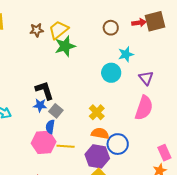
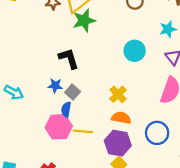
cyan star: (126, 54) -> (168, 29), moved
black L-shape: (45, 90) -> (69, 59), moved
blue circle: (118, 144) -> (157, 133), moved

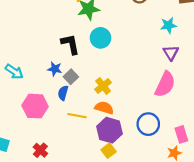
cyan circle: (135, 51) -> (100, 38), moved
yellow cross: (118, 94) -> (103, 86), moved
orange semicircle: (121, 118) -> (104, 108), moved
pink hexagon: (59, 127) -> (35, 106), moved

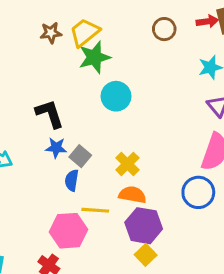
black L-shape: (70, 44) -> (50, 114), moved
pink hexagon: (35, 106) -> (68, 231), moved
blue circle: (148, 124) -> (198, 192), moved

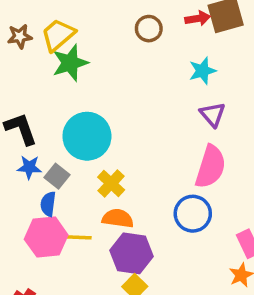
cyan circle: (116, 96) -> (87, 136), moved, size x1.4
pink hexagon: (68, 231) -> (46, 237), moved

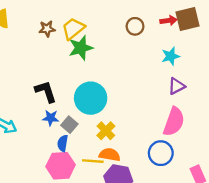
purple triangle: (213, 114) -> (177, 86), turned 42
yellow line: (76, 237) -> (93, 161), moved

